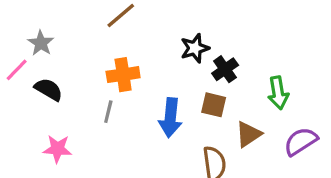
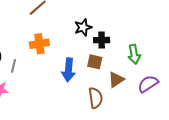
black cross: (225, 69) -> (102, 40), turned 35
gray line: (108, 112) -> (14, 66), moved

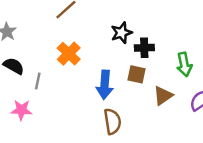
orange cross: (39, 44) -> (69, 54), turned -36
brown semicircle: (95, 98) -> (112, 121), moved

